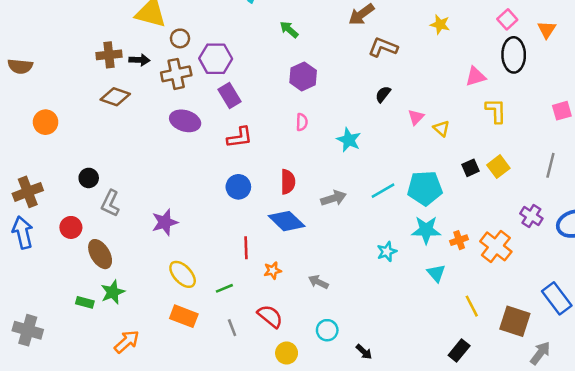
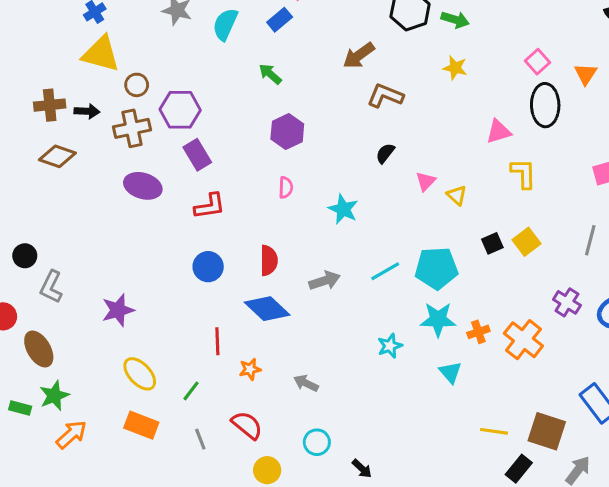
green line: (224, 288) -> (191, 391), turned -30
yellow line: (472, 306) -> (494, 431), moved, turned -55
orange arrow: (127, 342) -> (71, 434), moved
black rectangle: (459, 350) -> (519, 469), moved

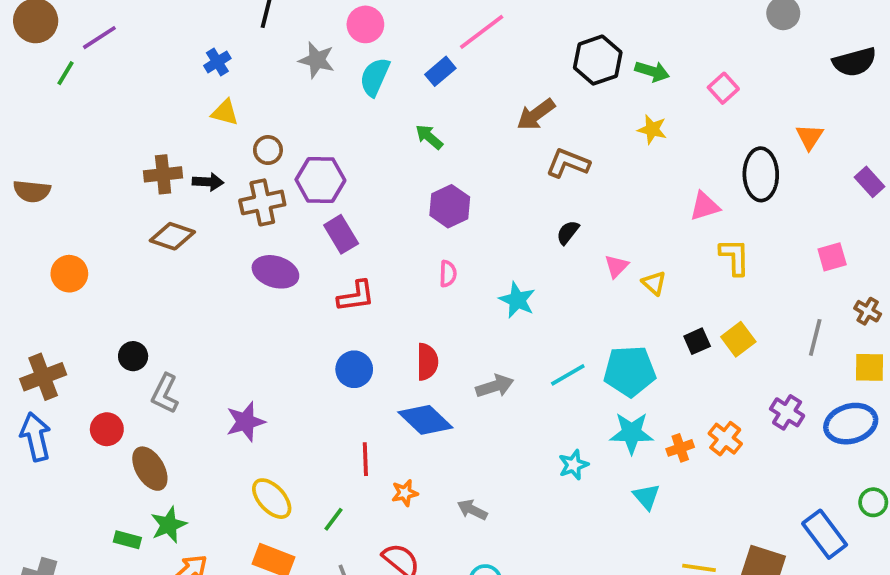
yellow triangle: (101, 54) -> (225, 113), size x0.6
pink square: (537, 62) -> (723, 88), moved
orange cross: (523, 340) -> (725, 439), moved, size x0.7

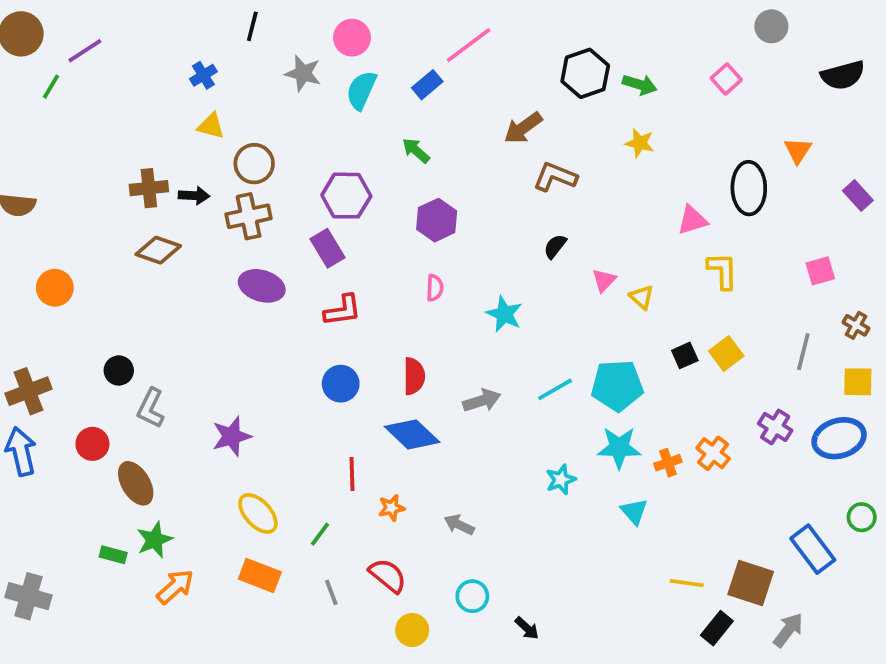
pink square: (723, 88) -> (726, 79), moved
brown circle: (268, 150) -> (254, 164), size x1.4
purple hexagon: (320, 180) -> (346, 196), moved

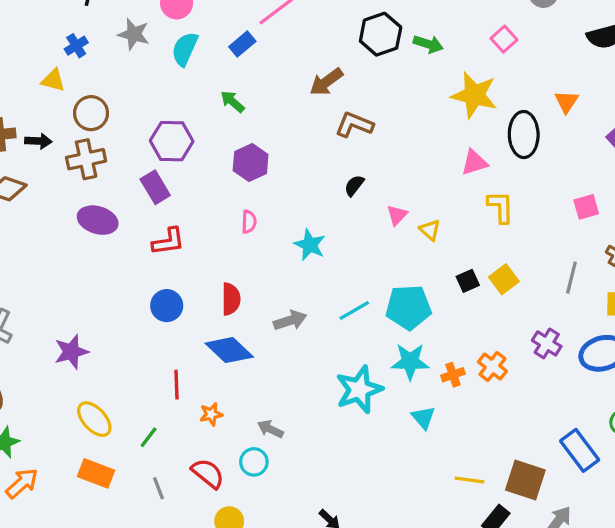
blue cross: (203, 75) -> (76, 46), moved
yellow star: (640, 143) -> (474, 95), moved, size x1.8
cyan star: (561, 480) -> (359, 390), size x1.8
cyan circle: (472, 596) -> (254, 462), moved

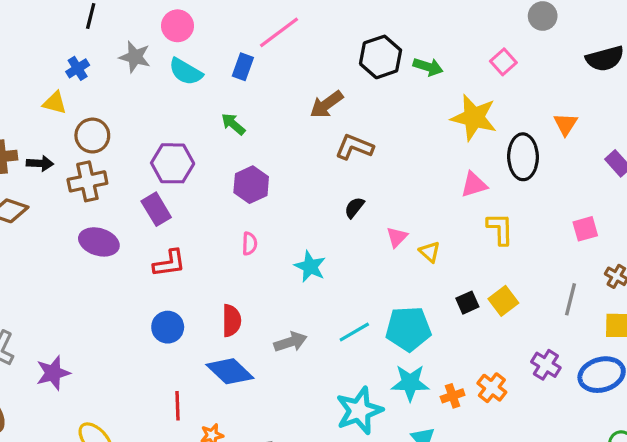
blue rectangle: (242, 44) -> (243, 67), turned -30
cyan semicircle: (185, 49) -> (186, 72), turned -84
purple star: (71, 352) -> (53, 373), moved

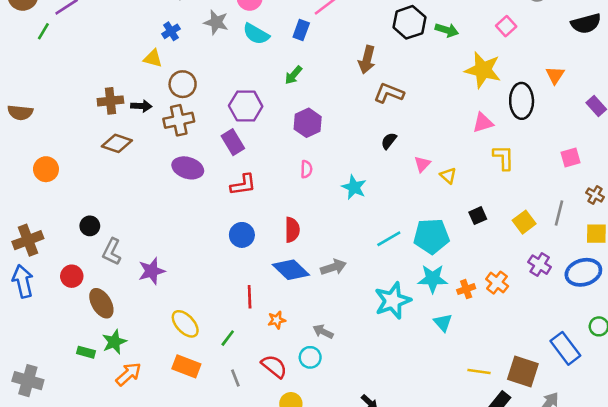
brown arrow: (327, 104) -> (367, 60), turned -40
green arrow: (233, 124) -> (293, 75), turned -90
yellow square: (503, 301) -> (524, 222), moved
gray arrow: (290, 342) -> (333, 267), moved

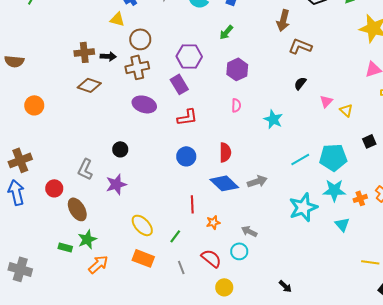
black circle: (90, 226) -> (120, 149), moved

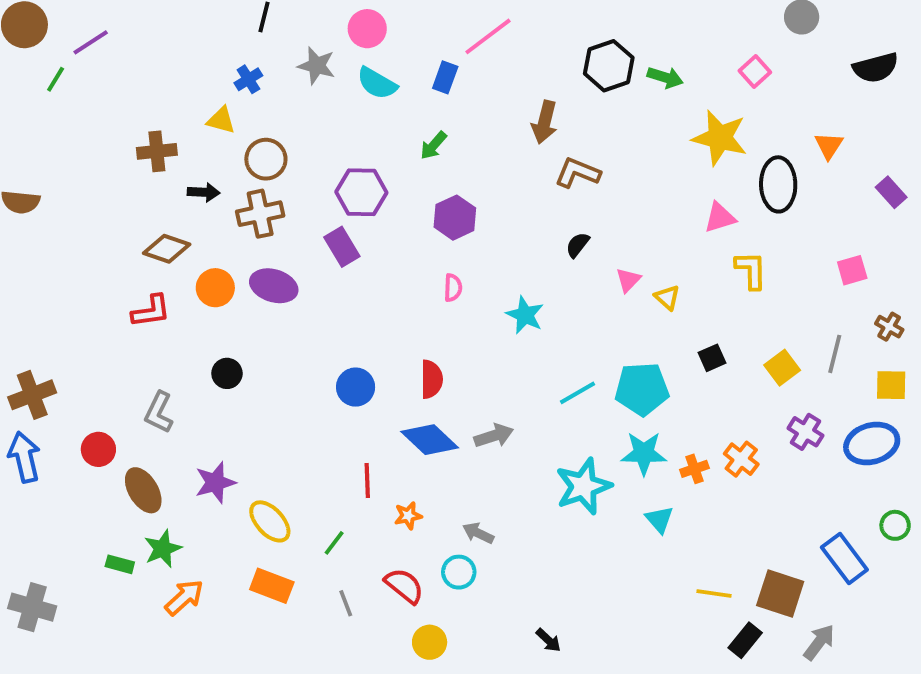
brown cross: (84, 52) -> (157, 151), moved
orange circle: (34, 105) -> (215, 288), moved
red L-shape: (187, 117) -> (151, 311), moved
purple star: (116, 184) -> (215, 482), moved

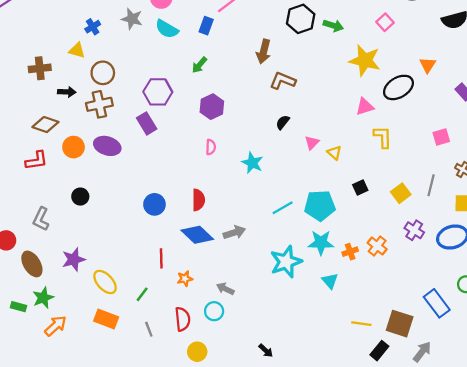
black ellipse: (778, 184) -> (398, 87), turned 60
red semicircle: (404, 586) -> (183, 319), turned 45

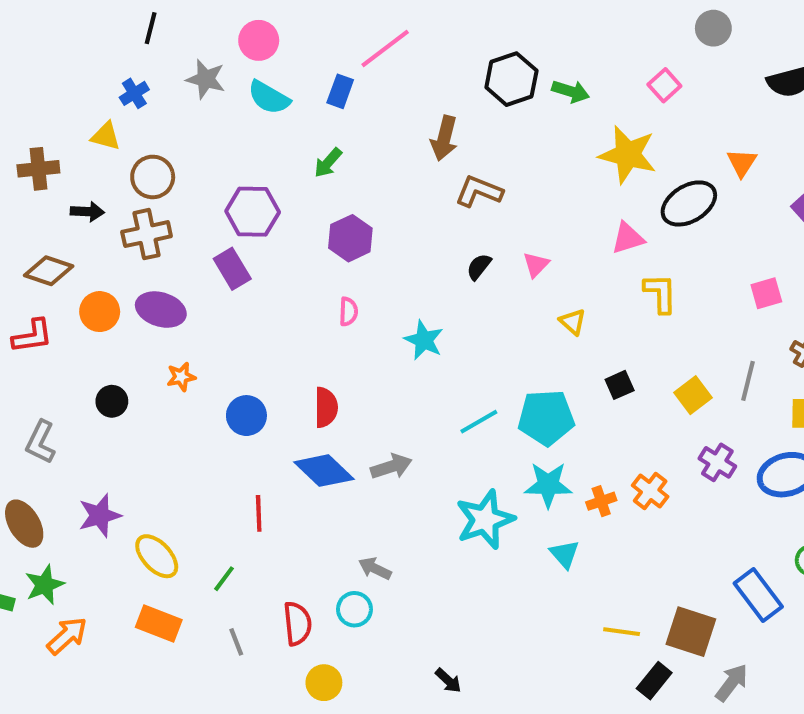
pink triangle: (312, 143) -> (536, 265), moved
orange star: (185, 279) -> (181, 377), moved

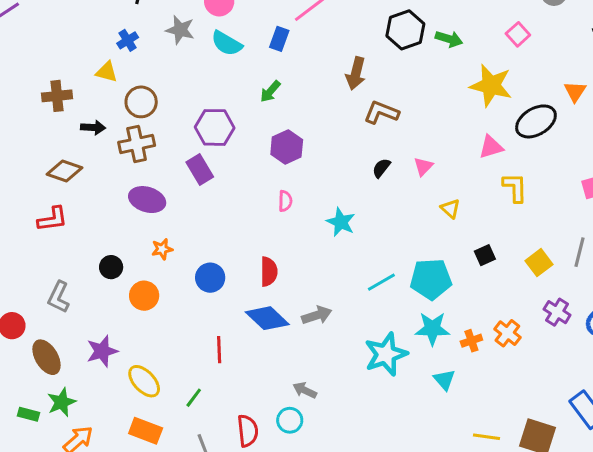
orange circle: (100, 312) -> (144, 296), moved

